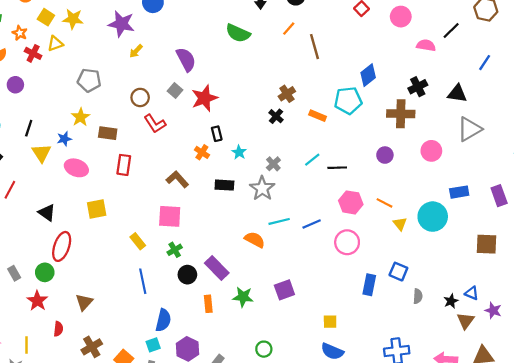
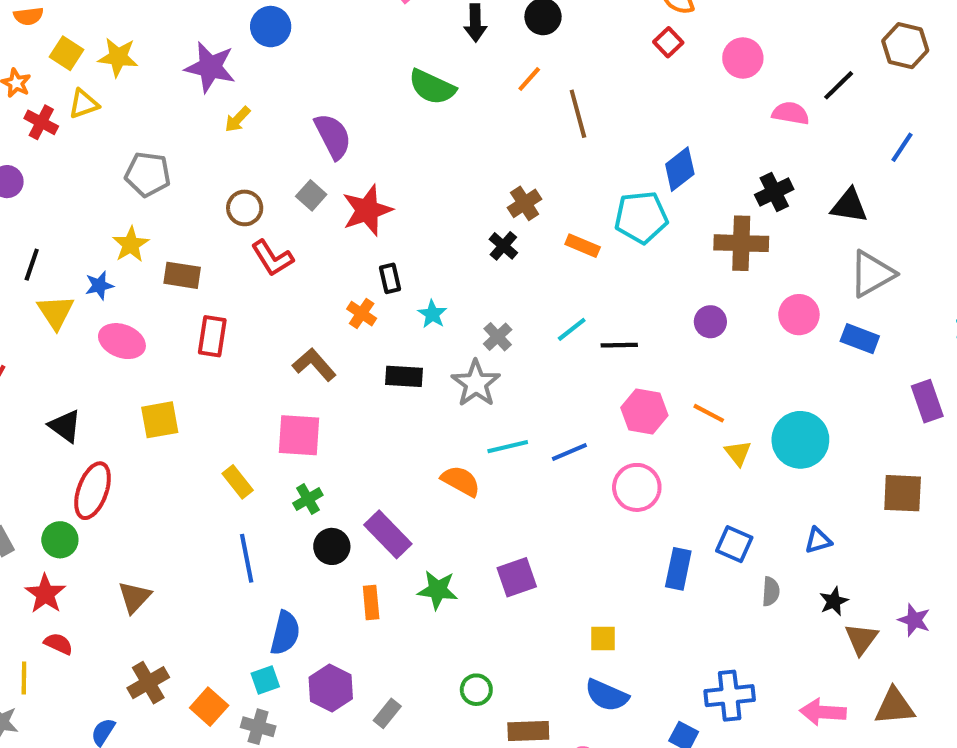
blue rectangle: (459, 192) -> (860, 339), moved, turned 30
blue triangle: (472, 293) -> (818, 541), moved, turned -40
red semicircle: (58, 329) -> (58, 644), moved, turned -72

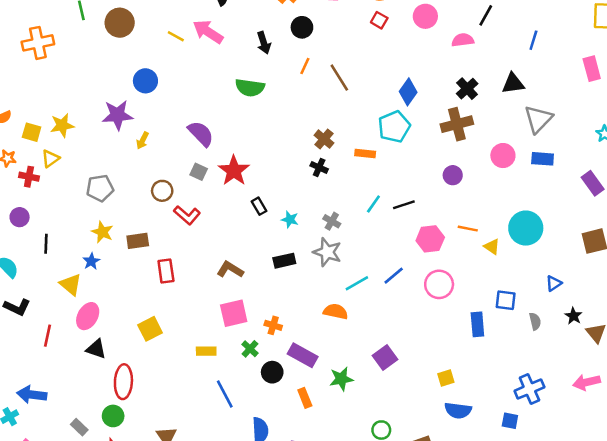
black line: (32, 265) -> (46, 244), moved
orange cross: (362, 314) -> (273, 325), moved
pink ellipse: (122, 341) -> (88, 316), moved, turned -65
yellow rectangle: (238, 482) -> (206, 351), turned -36

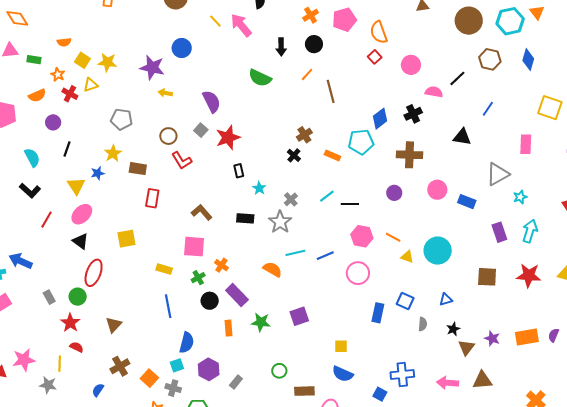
black cross: (467, 89) -> (413, 114), moved
gray triangle: (538, 119) -> (498, 174), moved
yellow arrow: (143, 141) -> (165, 93), turned 56
yellow triangle: (492, 247) -> (407, 257), turned -32

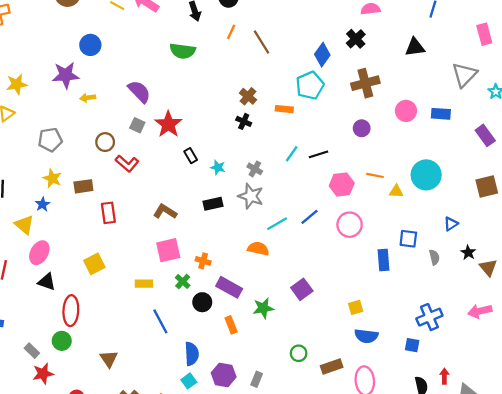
red star: (70, 323) -> (43, 374), moved, turned -30

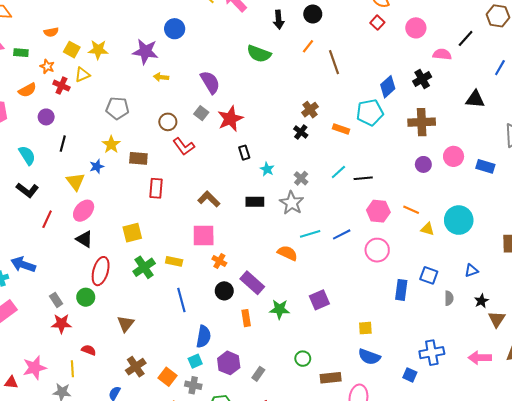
purple circle: (362, 128) -> (423, 164), moved
orange cross: (203, 261) -> (219, 261), moved
green cross: (183, 282) -> (144, 267), moved, size x1.5

